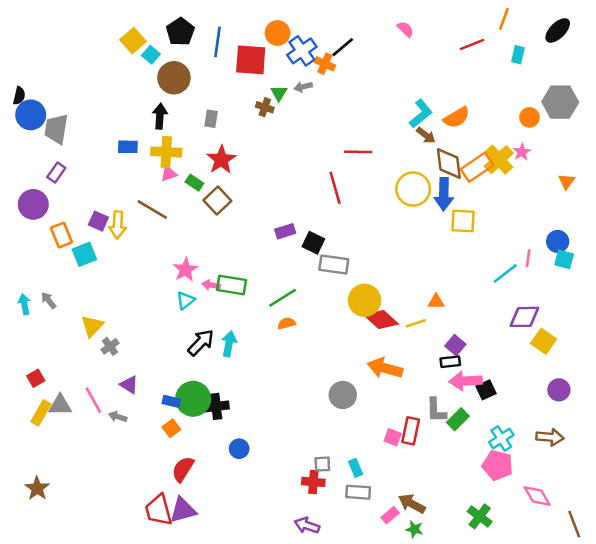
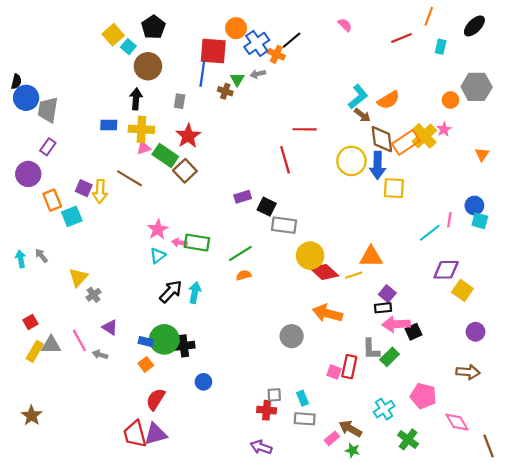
blue line: (217, 42) -> (202, 74), moved
green rectangle: (194, 183) -> (165, 155), size x1.6
orange triangle: (436, 302) -> (371, 257), size x1.6
cyan cross: (501, 438) -> (384, 409), moved

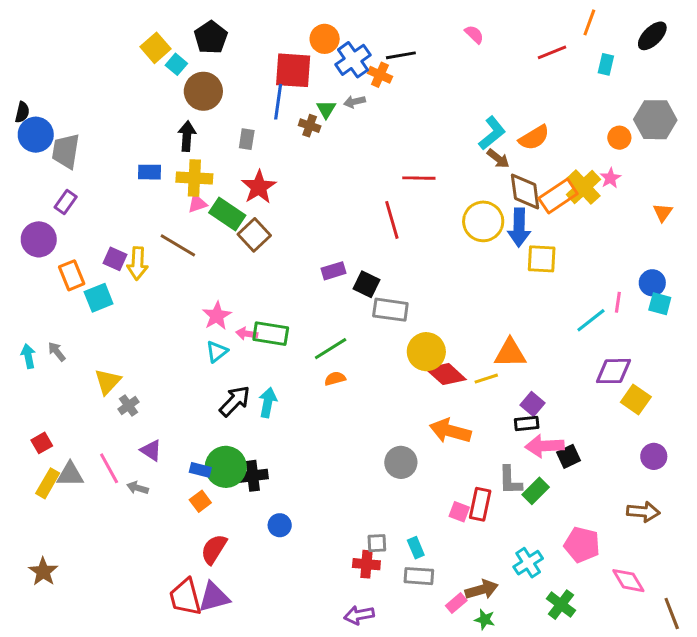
black line: (292, 40) -> (401, 55), turned 30
brown arrow: (350, 429) -> (482, 590), turned 135
purple arrow: (261, 447) -> (359, 615), turned -30

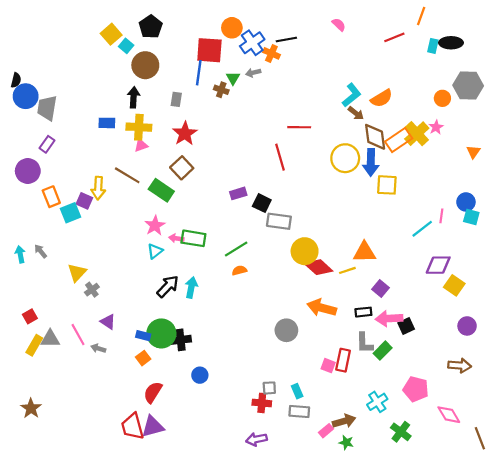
black ellipse: (652, 36) -> (451, 43), moved, turned 45
green rectangle: (227, 214) -> (161, 190), moved
purple square: (115, 259) -> (84, 201), moved
black rectangle: (527, 423) -> (363, 312), moved

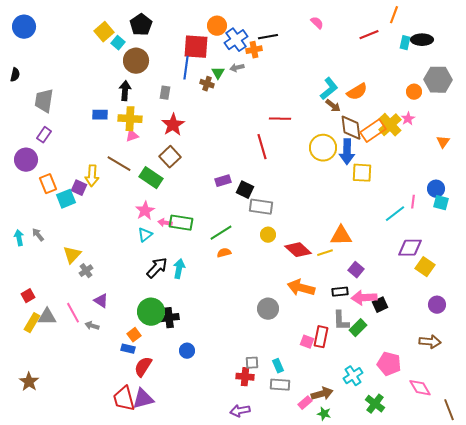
orange cross: (271, 53) -> (254, 50), turned -35
blue circle: (26, 96) -> (24, 27), moved
yellow circle: (305, 251) -> (268, 235), moved, size x0.6
blue rectangle: (143, 336) -> (128, 349), moved

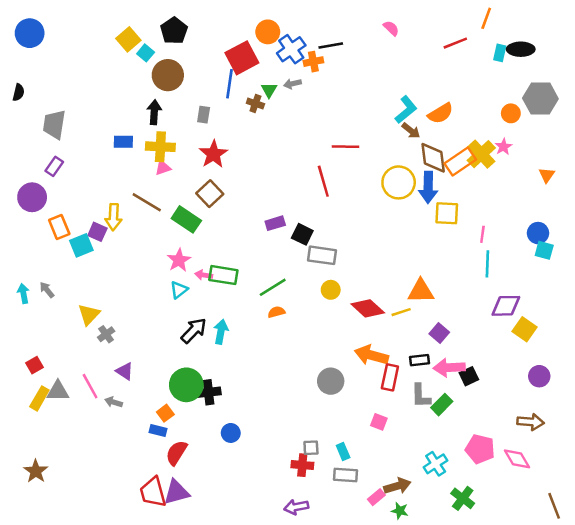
red square: (196, 47) -> (242, 58), turned -32
pink line: (413, 202) -> (482, 234), moved
cyan line: (395, 214) -> (487, 264), turned -50
red rectangle: (321, 337) -> (390, 377), moved
pink diamond: (420, 388) -> (517, 459), moved

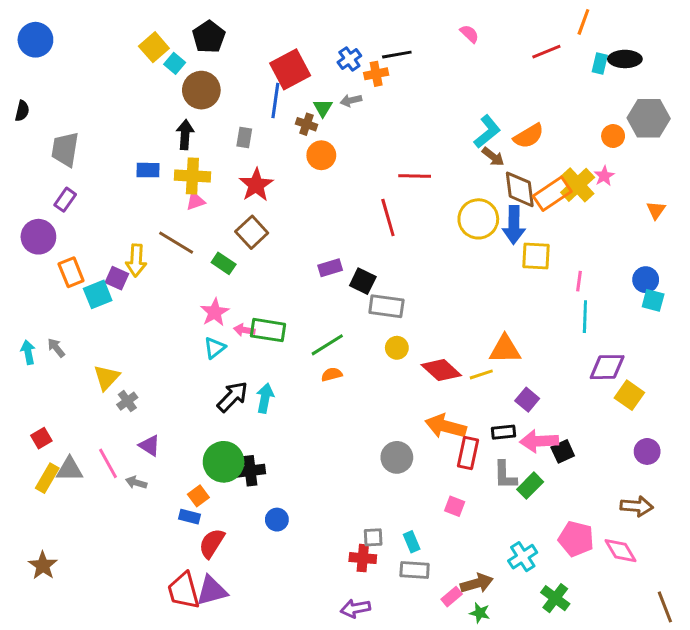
orange circle: (268, 32) -> (321, 155), moved
blue cross: (291, 49) -> (349, 59), size x0.7
green rectangle: (186, 219) -> (224, 263), size x0.7

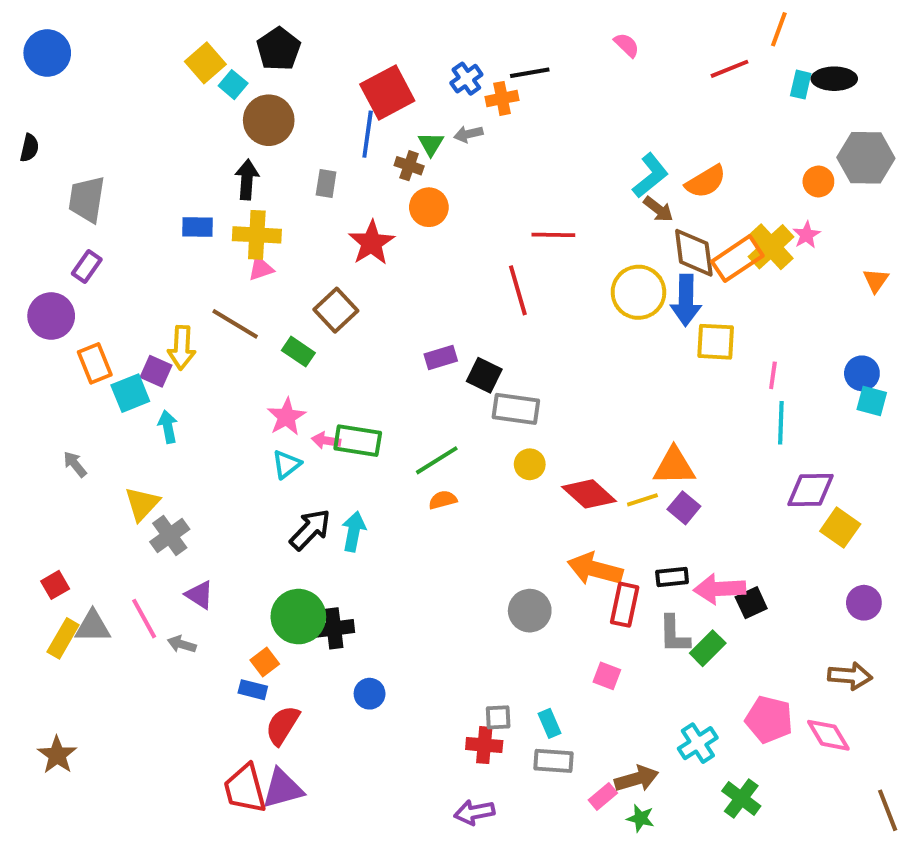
red star: (256, 185) -> (372, 243), moved
cyan arrow: (28, 352) -> (168, 427), moved
purple square: (527, 400) -> (684, 508), moved
gray cross: (127, 401) -> (170, 535), size x1.4

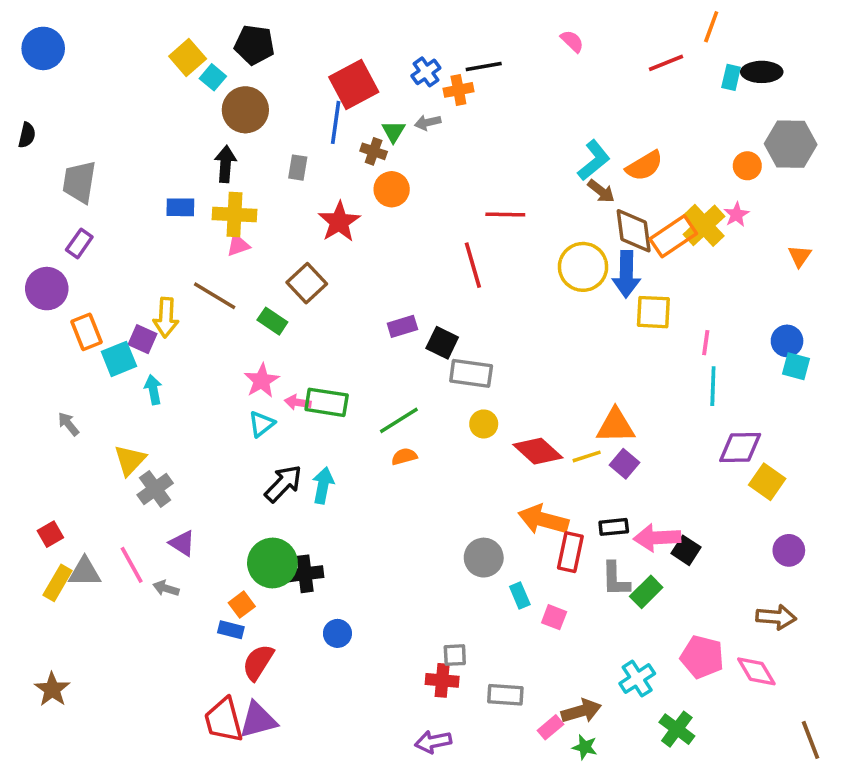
black pentagon: (279, 49) -> (254, 45), turned -30
black square: (751, 603) -> (686, 550), turned -32
cyan rectangle: (549, 723) -> (520, 595), moved

